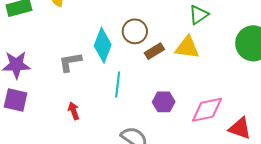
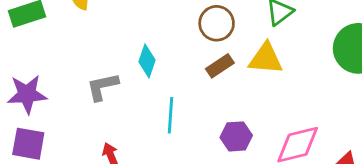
brown circle: (135, 31) -> (217, 23), moved
cyan diamond: (103, 45) -> (147, 61), size x0.7

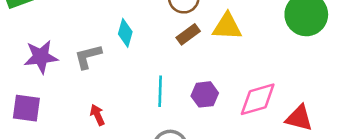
purple star: (27, 94) -> (41, 57), moved
cyan line: (170, 115) -> (160, 91), moved

